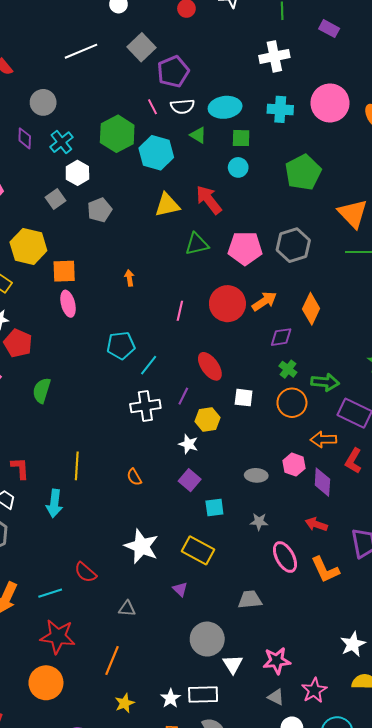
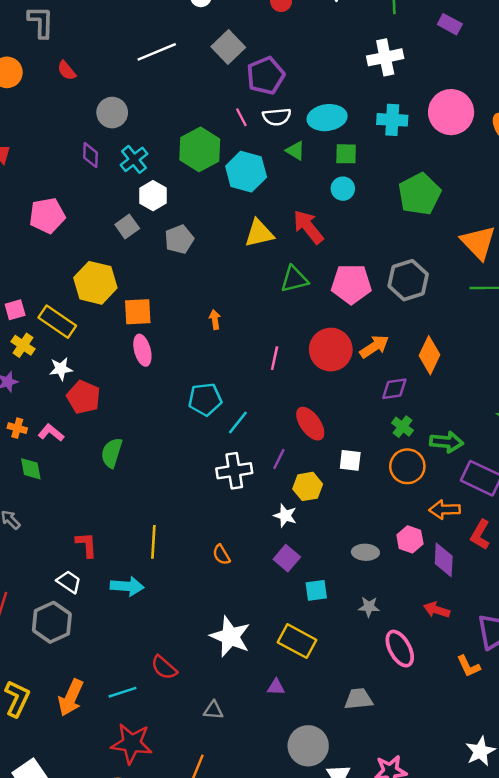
cyan arrow: (54, 503) -> (127, 586), turned -92
orange L-shape: (325, 570) -> (469, 666), moved, size x0.7
purple triangle: (180, 589) -> (276, 687), turned -42

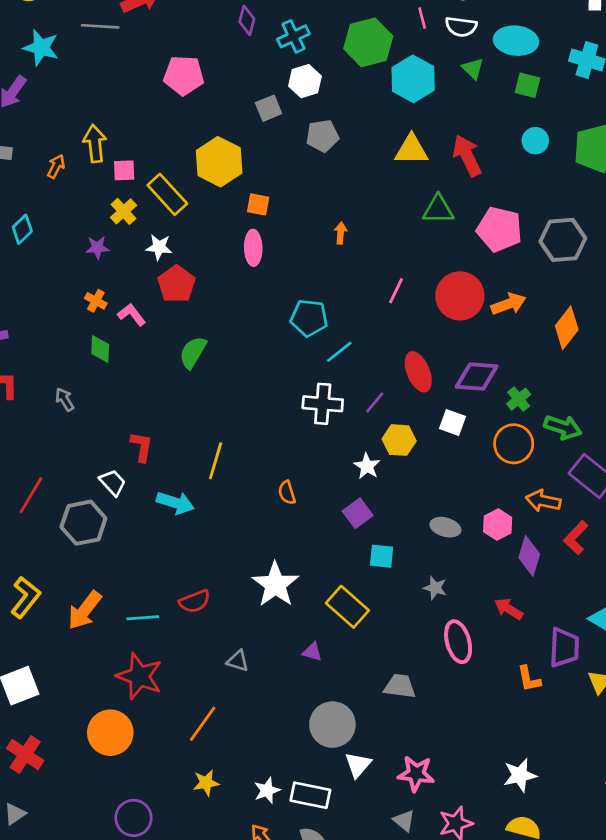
cyan circle: (343, 189) -> (535, 141), moved
orange square: (138, 312) -> (258, 204), size x0.7
purple diamond: (394, 389) -> (477, 377), moved, size x1.4
red semicircle: (164, 668) -> (195, 601), turned -76

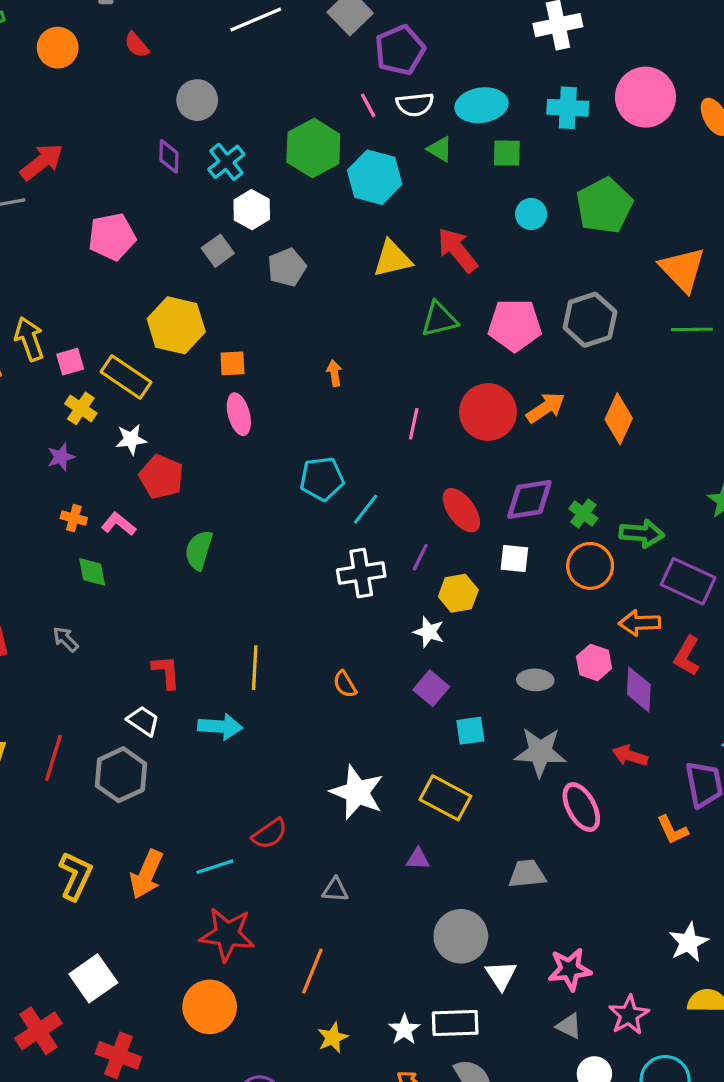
gray star: (435, 588) -> (540, 752), size x1.8

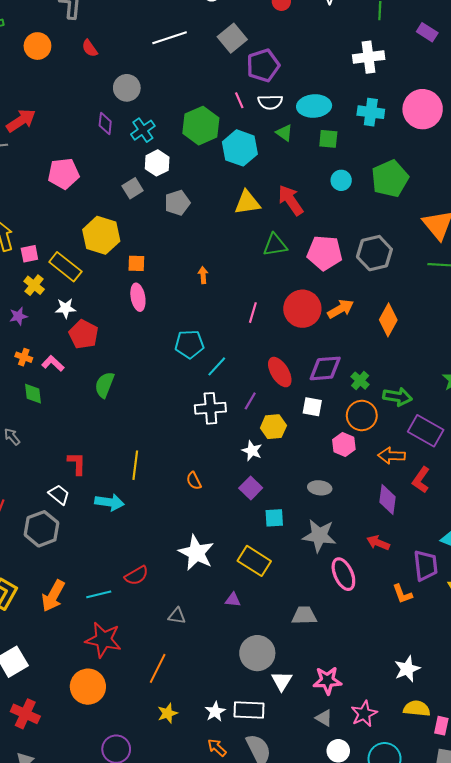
pink hexagon: (594, 662) -> (344, 445), moved

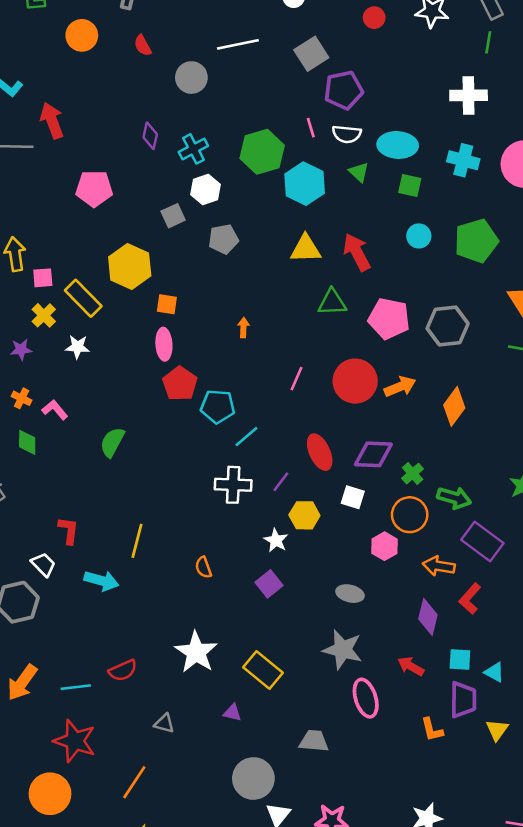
gray circle: (127, 88) -> (191, 78), moved
red arrow: (21, 121) -> (52, 120), turned -84
red pentagon: (84, 334) -> (180, 384), moved
cyan square: (274, 518) -> (460, 659), moved

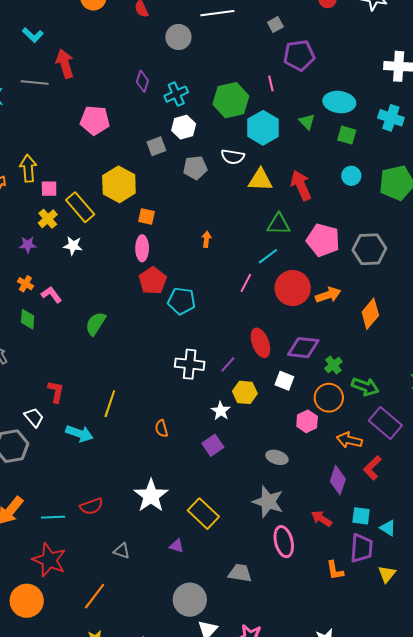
gray square: (311, 54) -> (275, 25), size x0.6
white semicircle: (347, 134) -> (233, 157), moved
cyan line: (246, 437) -> (268, 256), moved

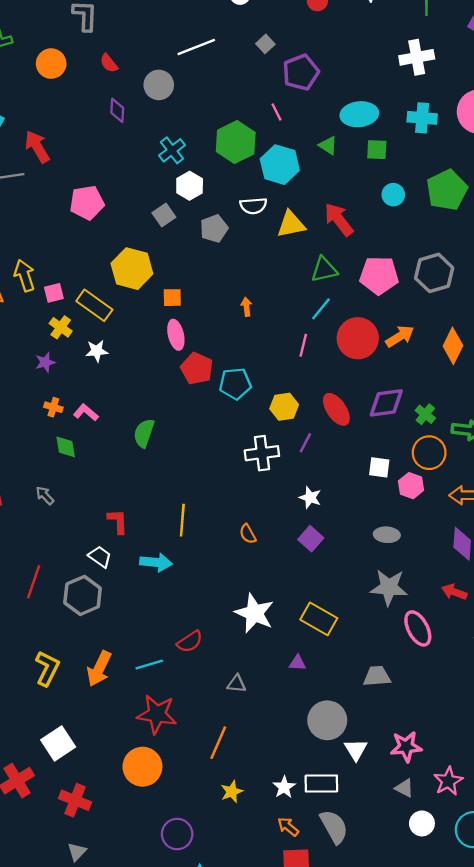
purple diamond: (142, 81) -> (117, 110), moved
white square: (284, 381) -> (379, 467), moved
yellow hexagon: (245, 392) -> (284, 407), moved

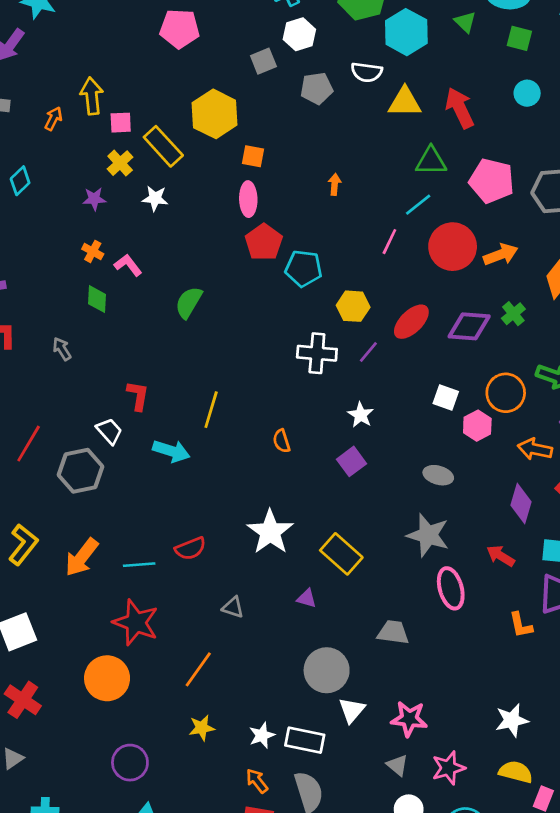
red ellipse: (336, 409) -> (411, 322), turned 68
green cross: (425, 414) -> (513, 314), moved

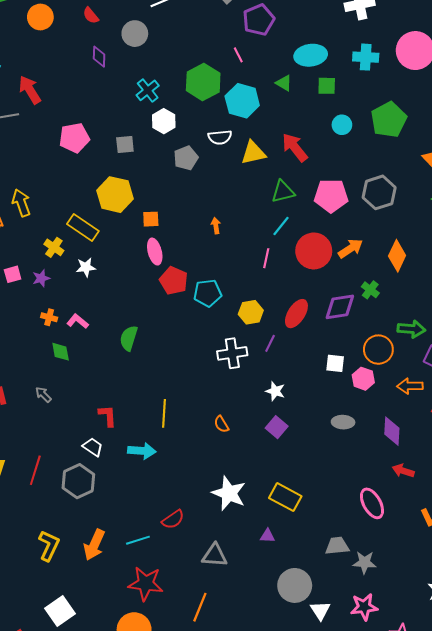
gray square: (263, 61) -> (125, 145), moved, turned 30
pink square: (121, 123) -> (13, 274), moved
purple diamond: (521, 503) -> (392, 431), moved
gray star: (428, 535) -> (364, 562), moved, size x0.7
gray triangle: (233, 607) -> (215, 555), size x1.5

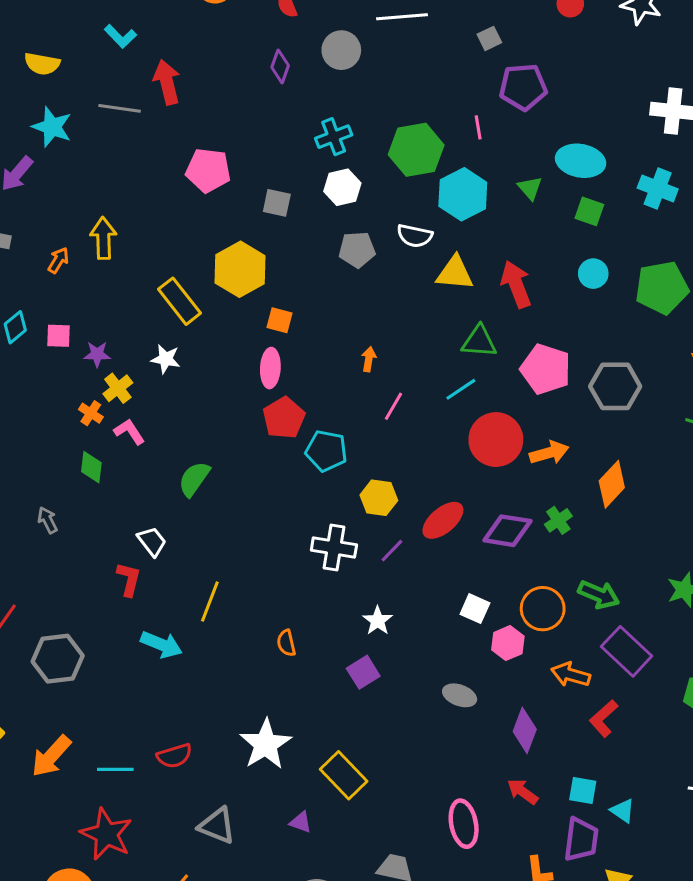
yellow cross: (54, 247) -> (118, 388), moved
pink line: (266, 258) -> (393, 406), moved
white trapezoid: (93, 447) -> (152, 541), moved

